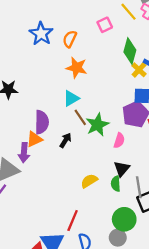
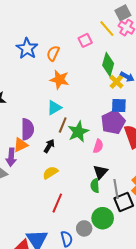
brown line: (80, 117) -> (63, 125), turned 56
yellow semicircle: (89, 181) -> (50, 173), moved
red line: (73, 220) -> (57, 203), moved
gray circle: (118, 238) -> (84, 228), moved

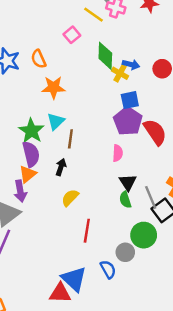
orange semicircle: (53, 53) -> (39, 59), turned -35
green star: (78, 132) -> (31, 131), moved

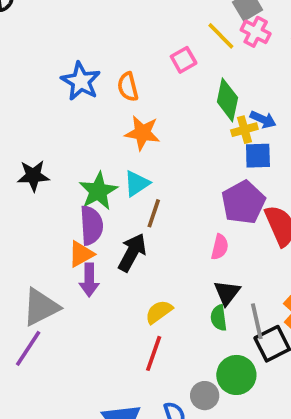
yellow cross: (120, 73) -> (244, 130), turned 35
blue square: (130, 100) -> (258, 156), moved
black arrow: (61, 167) -> (132, 253), size x1.5
purple arrow: (20, 191) -> (89, 280), moved
yellow semicircle: (70, 198) -> (159, 312), moved

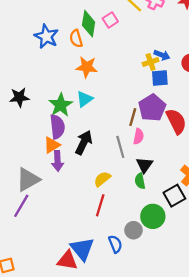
green diamond: (227, 100) -> (89, 24), moved
brown line: (154, 213) -> (133, 117), moved
gray line: (257, 321) -> (120, 147), moved

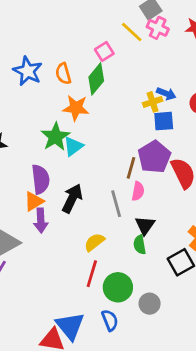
green diamond: (89, 24) -> (96, 79), moved, turned 30
green star: (61, 105) -> (55, 137), moved
green circle: (153, 216) -> (118, 287), moved
gray circle: (133, 230) -> (150, 304), moved

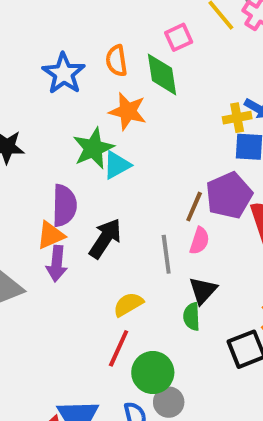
blue star: (28, 71) -> (64, 74), moved
green diamond: (96, 79) -> (162, 74), turned -56
gray circle: (150, 304) -> (169, 402), moved

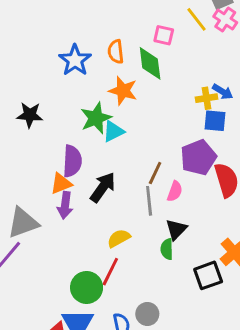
pink square: (179, 37) -> (164, 35), turned 36
brown line: (194, 207) -> (155, 173), moved
green circle: (153, 373) -> (87, 287), moved

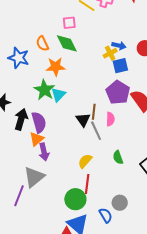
black arrow: (103, 187) -> (21, 119), moved
gray triangle: (23, 223) -> (34, 177), moved
black triangle: (176, 229) -> (83, 120), moved

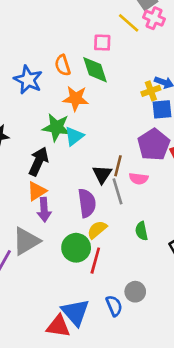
green star: (44, 90) -> (56, 127), turned -30
black arrow: (21, 119) -> (39, 161), moved
pink semicircle: (110, 119) -> (139, 179), turned 88
purple semicircle: (39, 122) -> (87, 203), moved
green circle: (75, 199) -> (76, 248), moved

